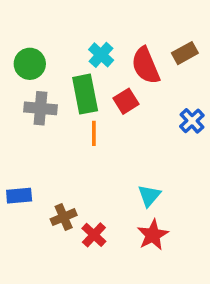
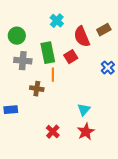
cyan cross: (101, 55) -> (57, 21), moved
brown cross: (64, 217) -> (37, 89), moved, turned 32

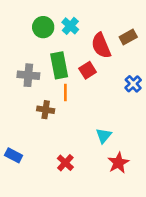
green circle: (17, 36) -> (43, 27), moved
blue rectangle: (11, 110) -> (14, 155), moved, turned 32
red star: (86, 132) -> (118, 163), moved

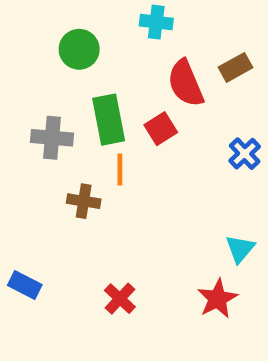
cyan cross: (70, 26) -> (156, 22), moved, turned -35
cyan triangle: (104, 136) -> (240, 249), moved

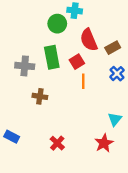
green circle: (79, 49) -> (57, 24), moved
brown rectangle: (236, 67) -> (113, 48), moved
orange line: (120, 169) -> (83, 81), moved

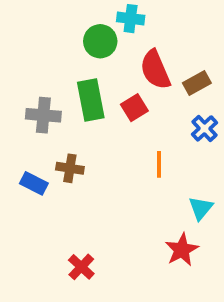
orange line: (83, 81) -> (159, 164), moved
blue rectangle: (12, 137) -> (34, 183), moved
red cross: (57, 143) -> (81, 267), moved

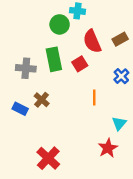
brown rectangle: (197, 83) -> (120, 39), moved
brown cross: (70, 168) -> (42, 100), turned 32
red cross: (81, 267) -> (48, 158), size x1.5

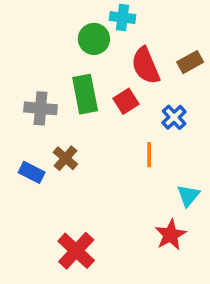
blue cross: (121, 76) -> (174, 117), moved

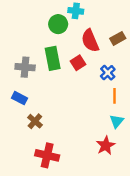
orange line: (149, 155) -> (114, 96), moved
brown cross: (65, 158) -> (35, 121), moved
blue rectangle: (32, 172) -> (20, 98), moved
red cross: (76, 251) -> (47, 155), turned -30

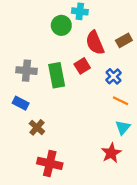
green rectangle: (53, 58) -> (57, 75), moved
orange line: (114, 96) -> (120, 101), turned -64

